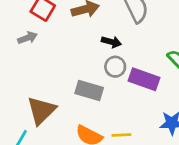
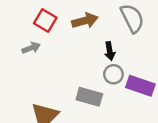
black arrow: (111, 42) -> (110, 51), turned 66

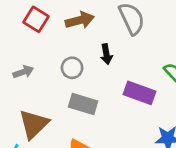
gray arrow: (31, 48) -> (23, 72), moved
gray circle: (113, 74) -> (72, 68), moved

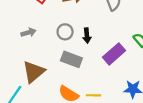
black arrow: (106, 54) -> (87, 36), moved
purple rectangle: (139, 93) -> (114, 54), turned -65

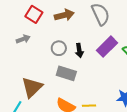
gray arrow: (29, 32) -> (23, 39), moved
purple rectangle: (114, 54) -> (107, 47), moved

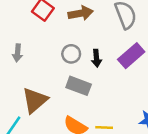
gray arrow: (23, 39) -> (17, 53), moved, turned 112

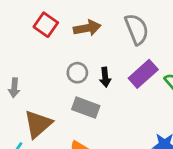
gray arrow: (17, 53) -> (14, 88), moved

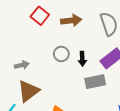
gray arrow: (14, 88) -> (22, 65), moved, turned -112
gray rectangle: (86, 108) -> (95, 82), moved, turned -36

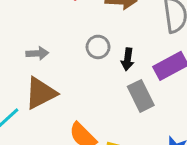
gray rectangle: (95, 82) -> (141, 96), turned 66

